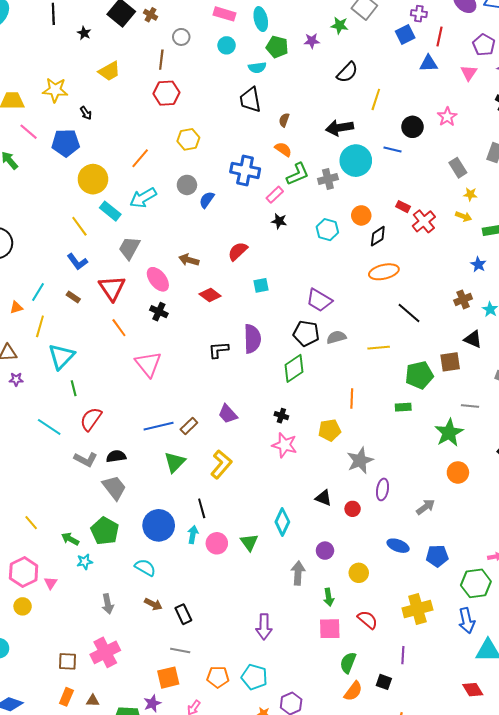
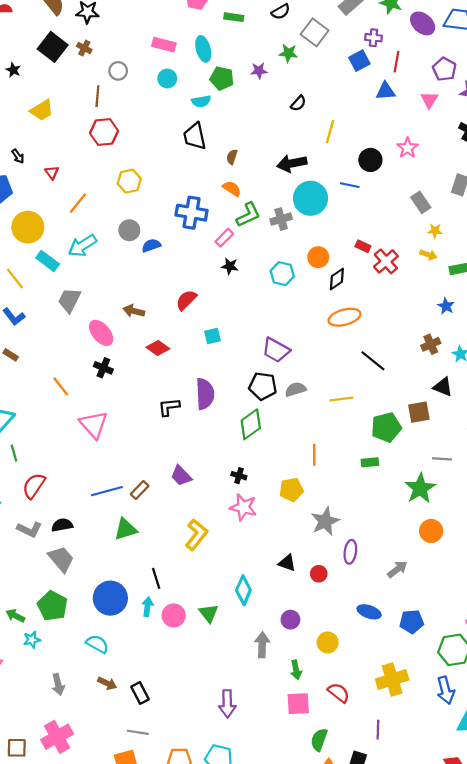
black semicircle: (347, 72) -> (298, 103), size x0.7
blue semicircle: (207, 200) -> (151, 245), turned 36
red triangle: (112, 288) -> (52, 173), moved, size x0.5
green triangle: (175, 462) -> (125, 529), turned 30
yellow L-shape: (221, 464) -> (196, 535), moved

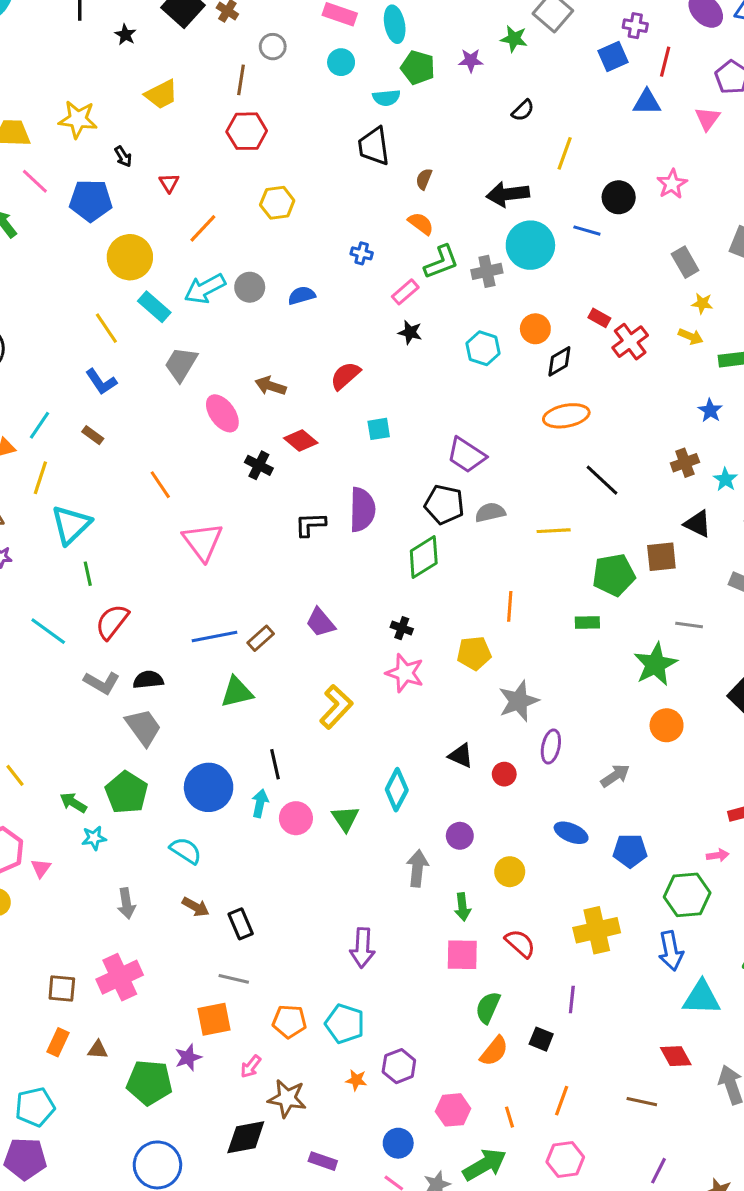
blue cross: (192, 213) -> (362, 253), size x0.5
gray circle: (129, 230) -> (250, 287), moved
black cross: (103, 368) -> (259, 465), moved

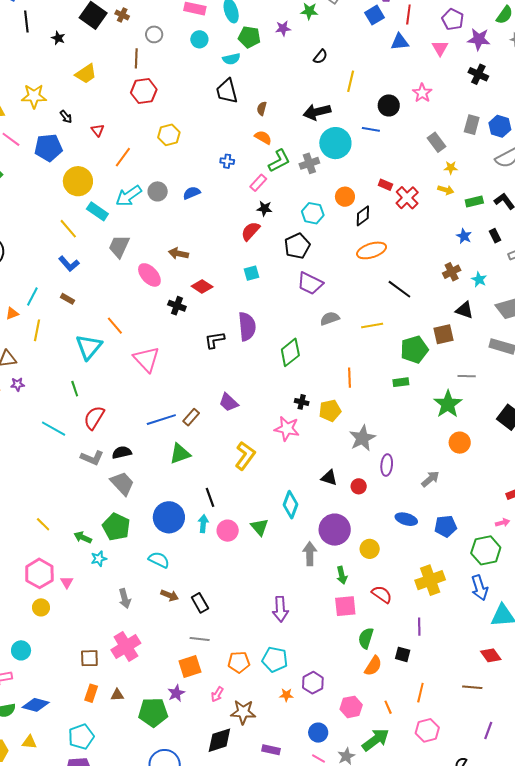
red semicircle: (345, 376) -> (251, 231), moved
black pentagon: (444, 505) -> (297, 246), moved, turned -30
cyan triangle: (71, 525) -> (89, 347), moved
black cross: (402, 628) -> (302, 402), moved
purple circle: (460, 836) -> (335, 530), size x1.8

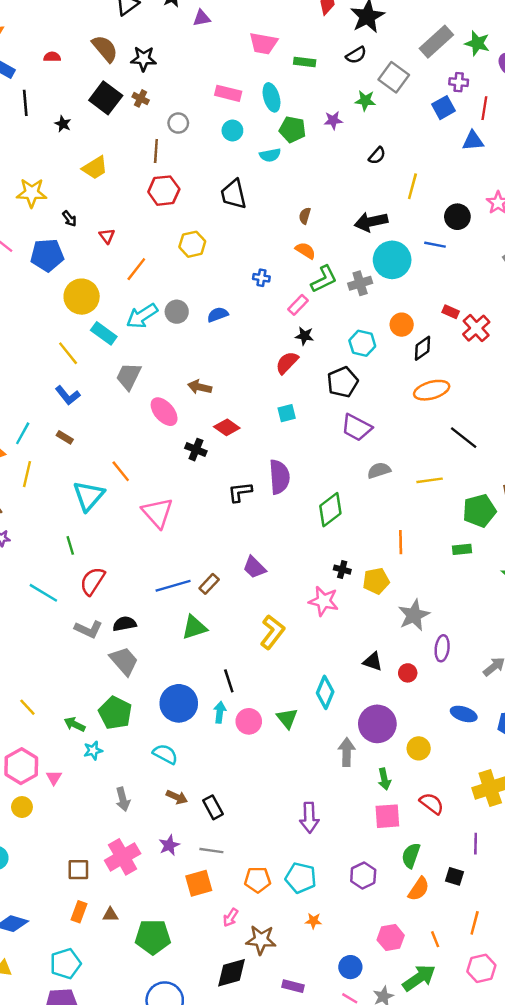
black trapezoid: (227, 91) -> (234, 194), moved
purple hexagon: (313, 683) -> (363, 876), moved
purple star: (176, 693) -> (169, 845), moved

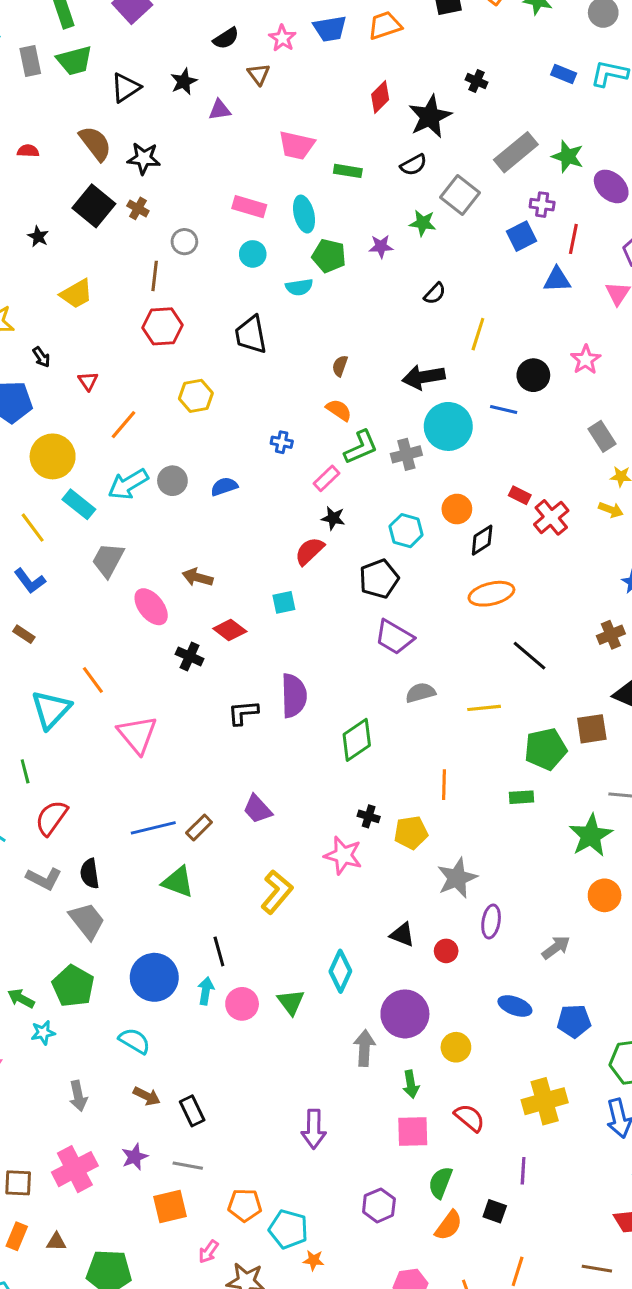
cyan square: (287, 413) -> (284, 602), moved
black semicircle: (124, 624) -> (90, 874), turned -90
green triangle: (194, 627) -> (178, 882), turned 36
cyan pentagon: (301, 878) -> (288, 1229), moved

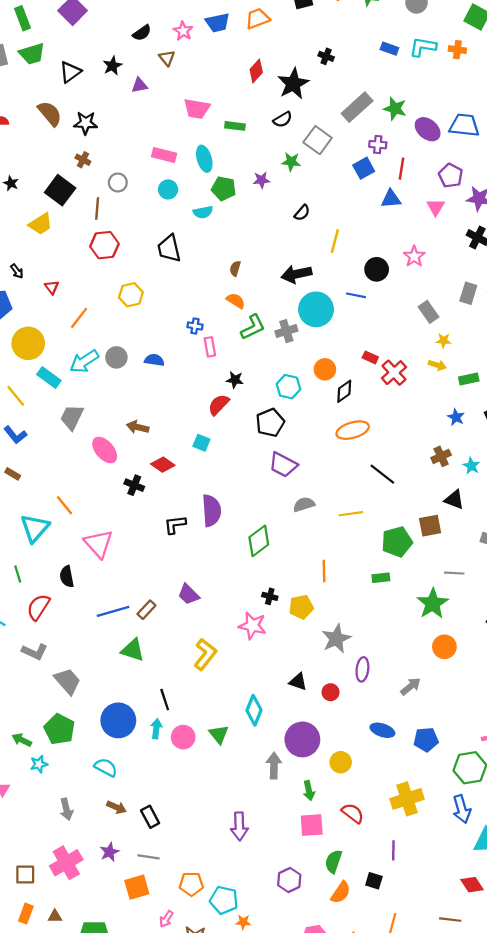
black square: (94, 206) -> (60, 190), moved
pink rectangle: (327, 478) -> (210, 347), moved, turned -54
blue semicircle: (224, 487) -> (154, 360), turned 30
cyan square: (284, 602) -> (201, 443), turned 36
black semicircle: (90, 874) -> (67, 577), moved

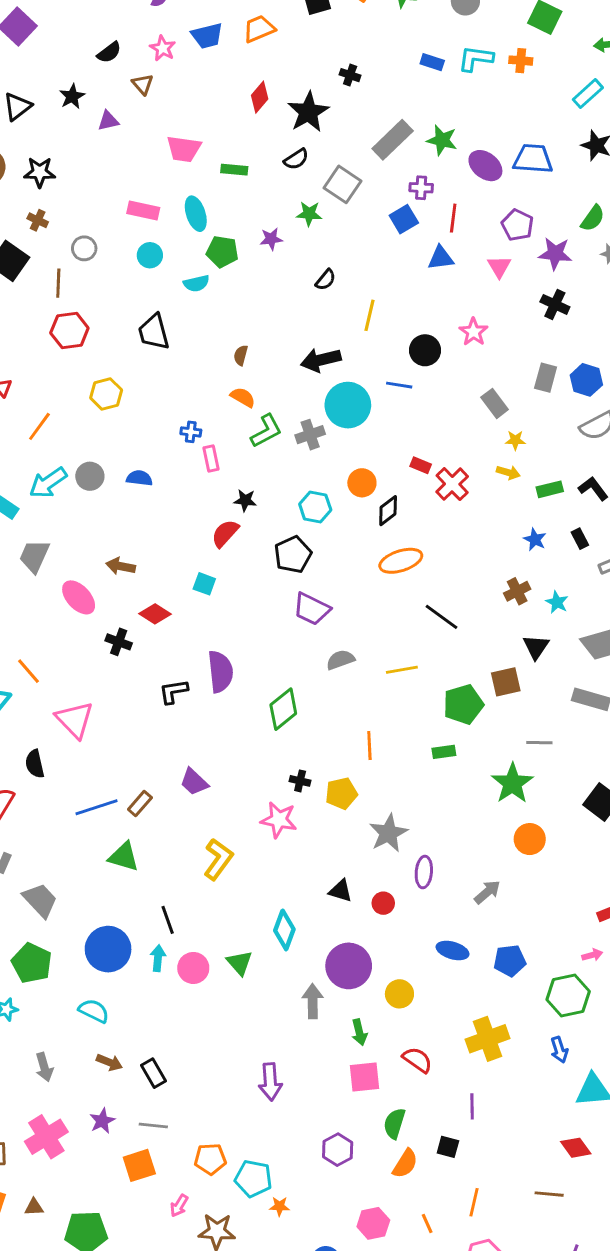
black triangle: (454, 500) -> (536, 647), turned 45
blue arrow: (462, 809) -> (559, 1050), size x0.7

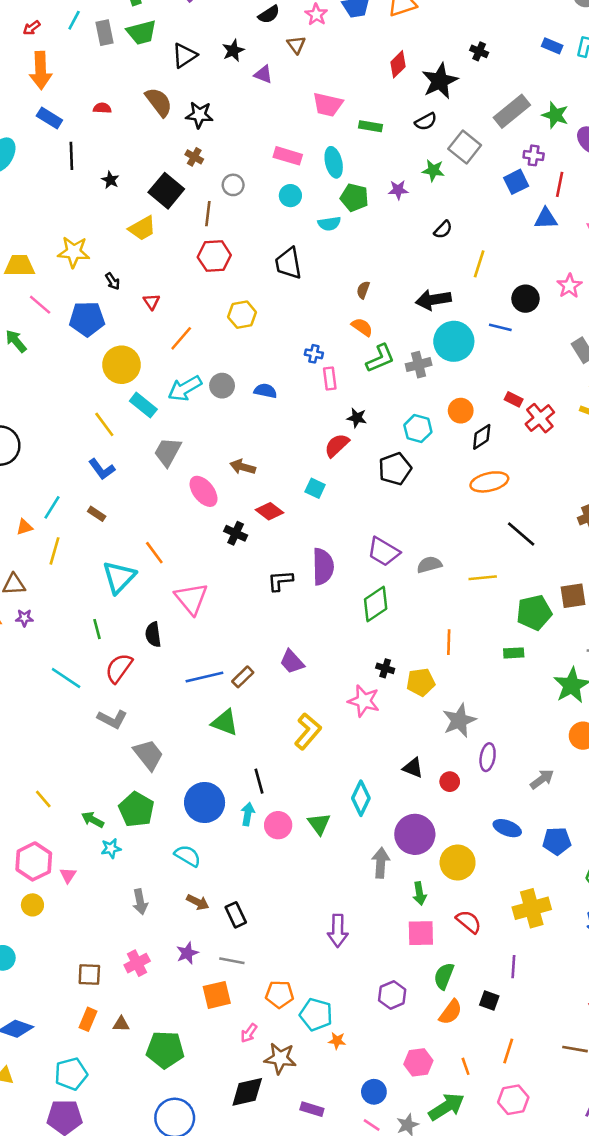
purple triangle: (108, 121) -> (263, 74), turned 30
purple trapezoid: (312, 609) -> (384, 552), moved
yellow circle: (399, 994) -> (458, 863), size x1.4
pink cross: (46, 1137) -> (137, 963), size x0.7

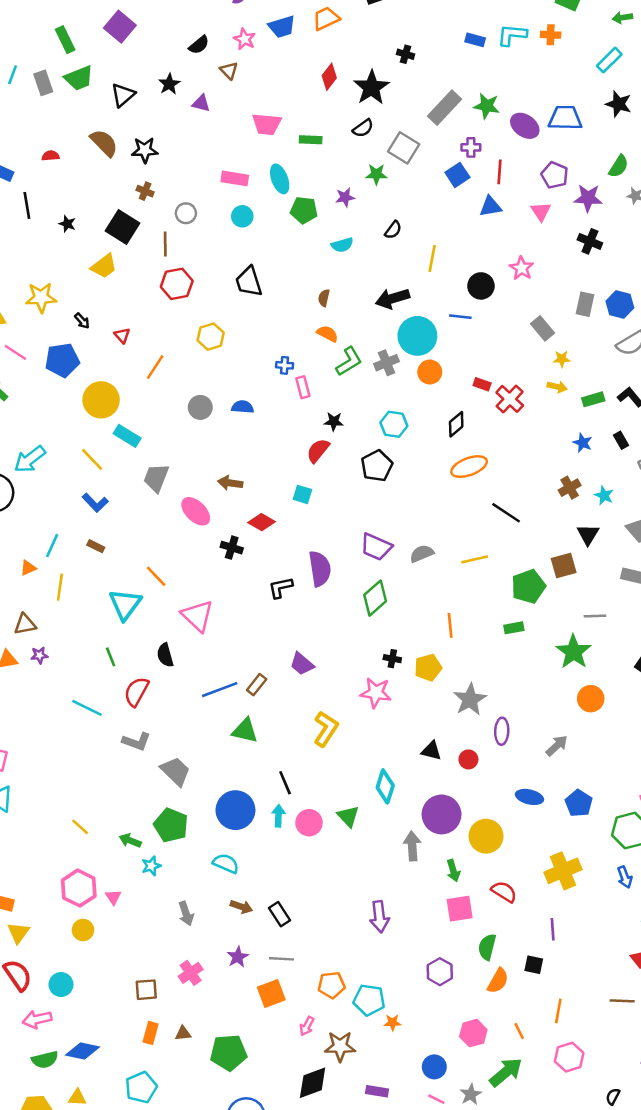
cyan semicircle: (329, 224) -> (342, 245), moved
cyan arrow: (185, 388) -> (30, 459), moved
orange circle: (461, 411) -> (430, 372), moved
blue pentagon: (557, 841) -> (579, 803), turned -30

